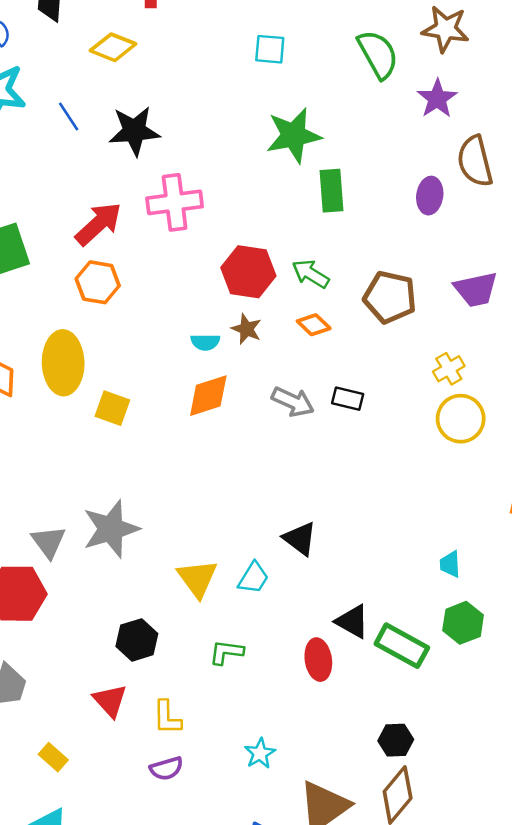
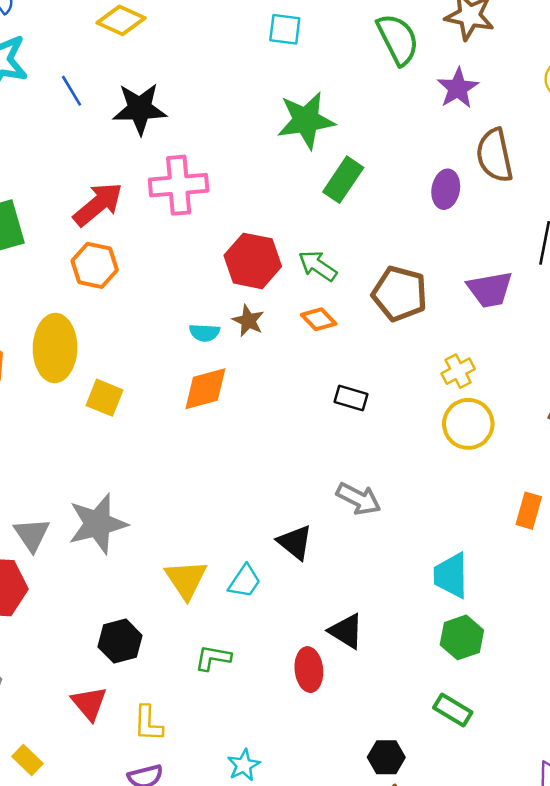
green rectangle: (332, 191) -> (343, 180), turned 36
gray arrow: (293, 402) -> (359, 499), moved
cyan trapezoid: (450, 564) -> (451, 576), size x1.6
green rectangle: (402, 646) -> (453, 710), moved, size x0.7

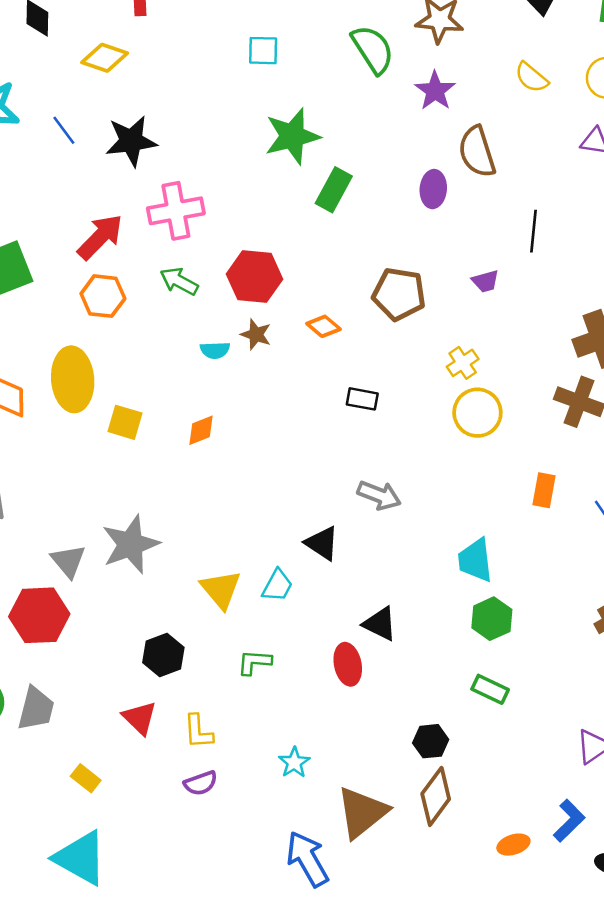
green arrow: (318, 266) -> (179, 281), moved
purple trapezoid: (490, 289) -> (485, 281), size x0.6
orange diamond: (205, 389) -> (201, 430), moved, size x0.7

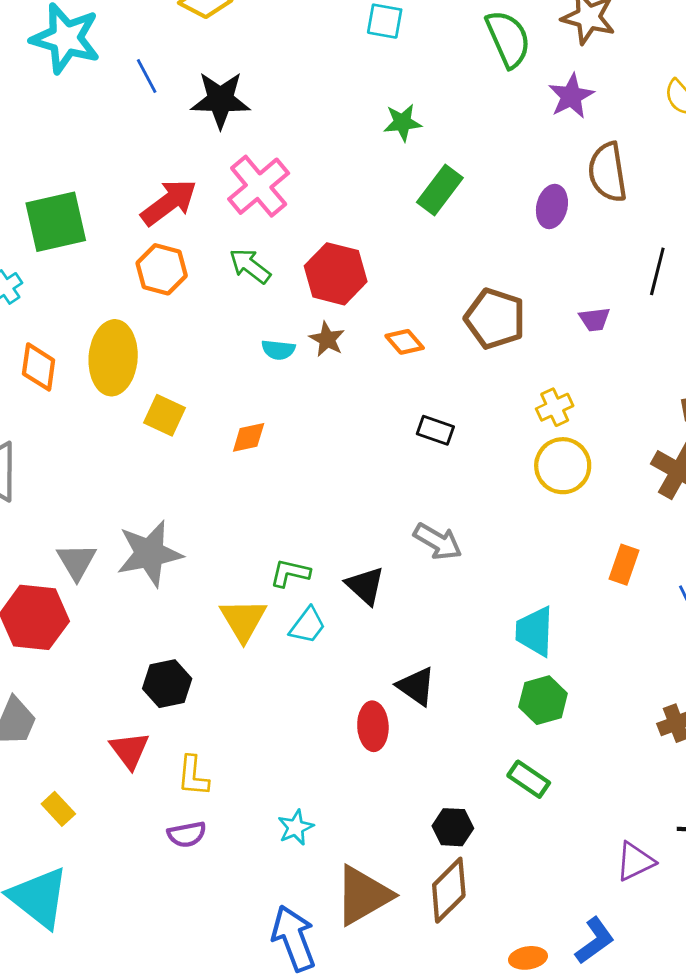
green star: (292, 136) -> (402, 122), size x0.6
pink cross: (176, 211) -> (259, 186), turned -38
green L-shape: (254, 662) -> (290, 573), moved

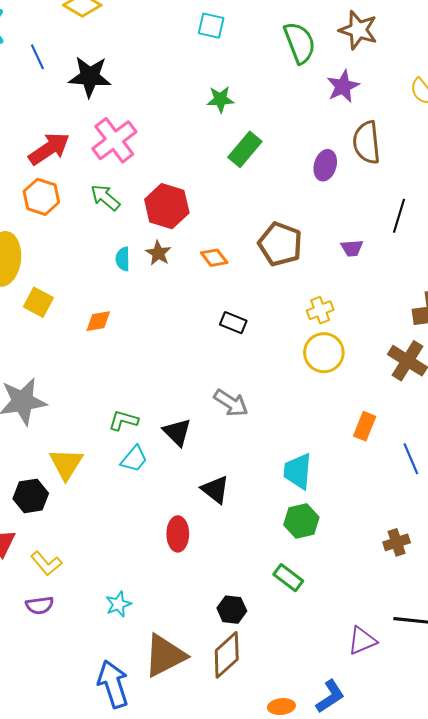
cyan semicircle: (278, 350) -> (123, 259), turned 80
yellow triangle: (243, 620) -> (66, 464), moved
black triangle: (416, 686) -> (215, 490), moved
yellow L-shape: (193, 776) -> (46, 563), turned -48

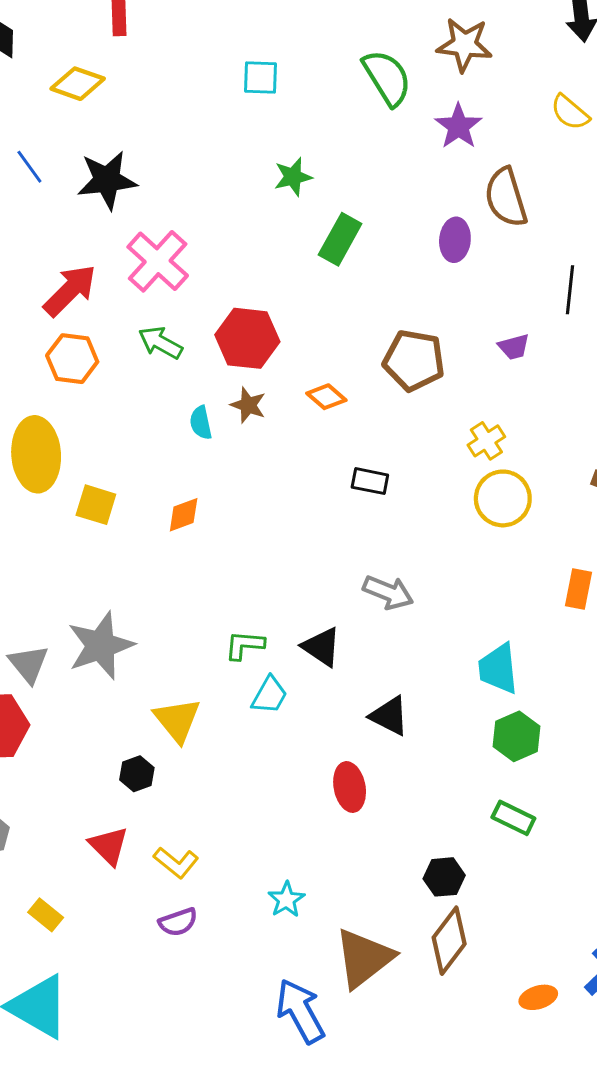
black hexagon: (31, 496) -> (137, 774), size x0.7

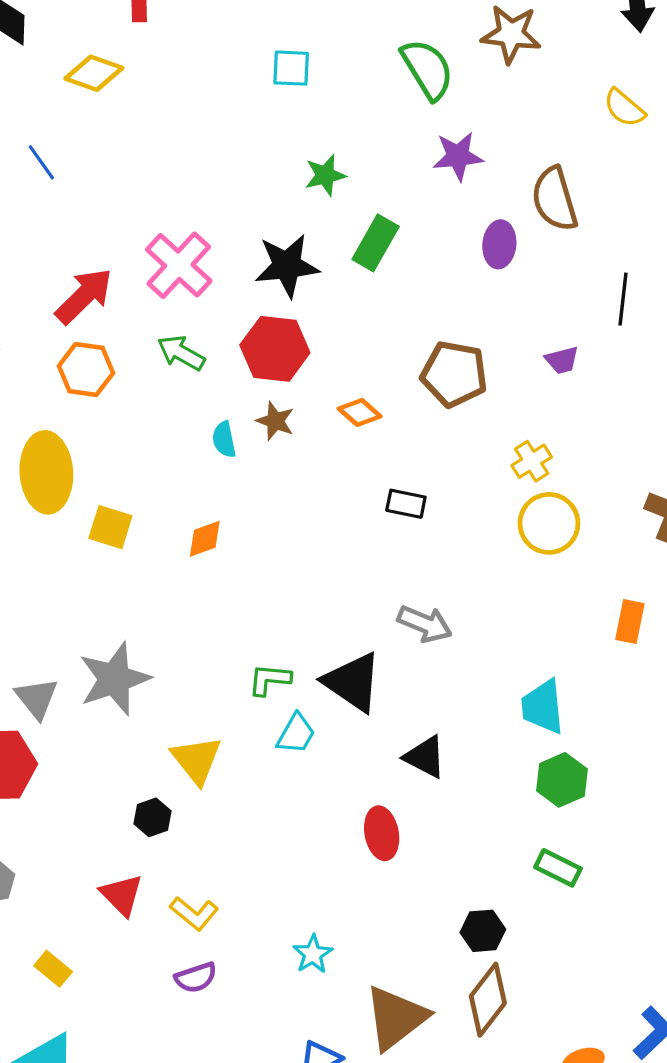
purple star: (458, 126) -> (458, 156), moved, turned 30
black star: (107, 180) -> (287, 266), moved
black triangle: (322, 647) -> (353, 682), size x1.4

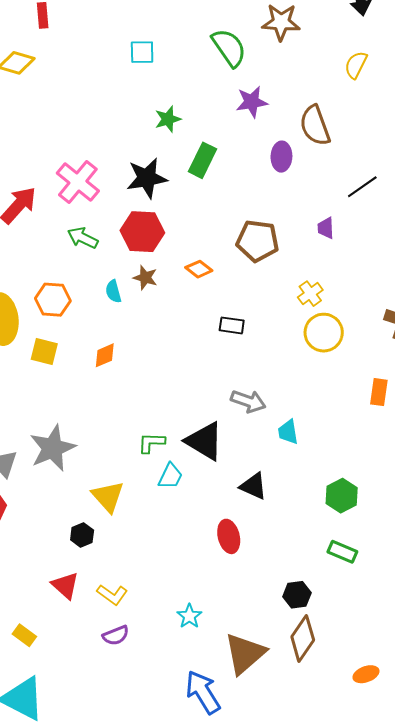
yellow semicircle: (624, 108) -> (356, 65), turned 80
black line: (623, 299) -> (362, 187), turned 52
purple trapezoid: (562, 360) -> (326, 228), turned 105
orange hexagon: (86, 369) -> (53, 300), moved
cyan trapezoid: (543, 707) -> (288, 432), moved, size x0.7

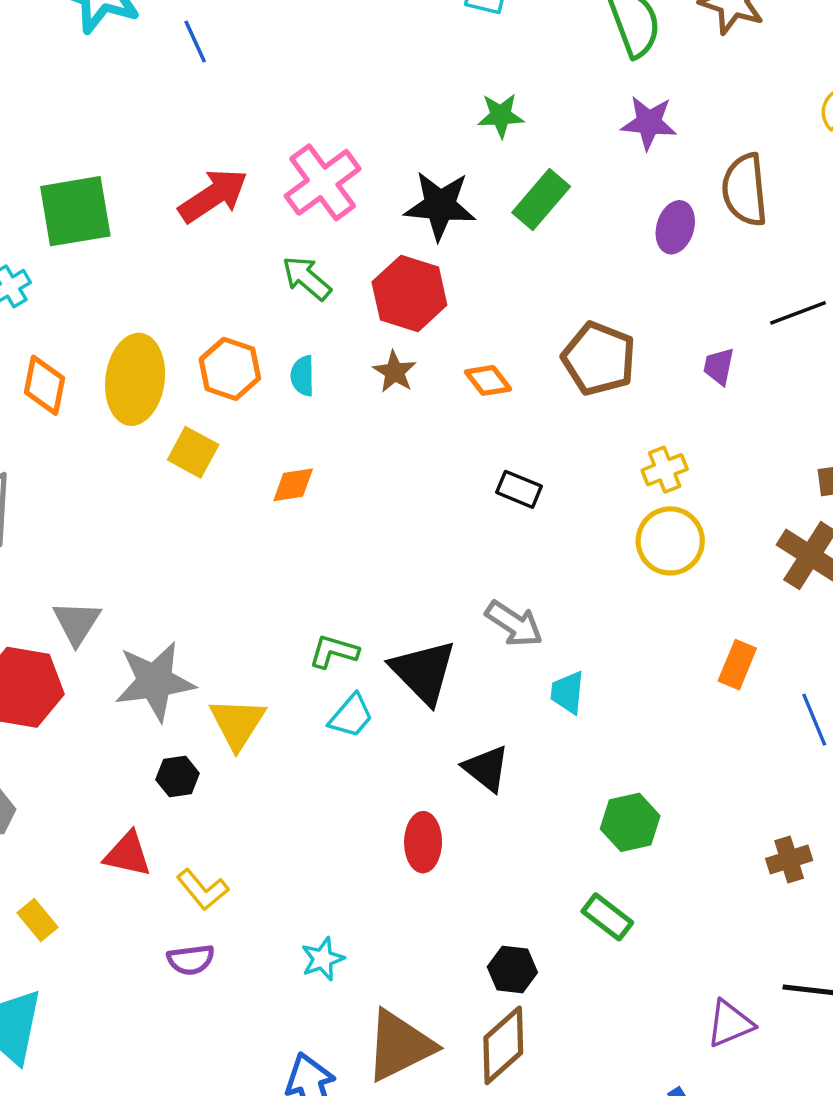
cyan semicircle: (113, 291) -> (303, 376), moved
gray star: (53, 448) -> (155, 681), moved
red triangle: (65, 586) -> (128, 854), turned -44

